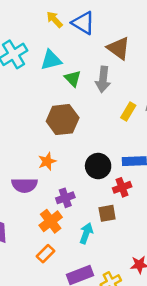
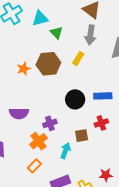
gray arrow: (103, 79) -> (90, 35), moved
yellow rectangle: (128, 111) -> (78, 59), moved
orange star: (47, 161) -> (24, 69), moved
red cross: (122, 187) -> (101, 123), moved

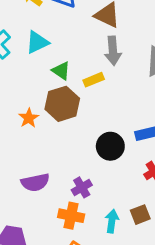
green triangle: (56, 33) -> (61, 71), moved
yellow rectangle: (78, 59) -> (94, 80), moved, turned 48
brown square: (82, 136) -> (140, 215), moved
orange cross: (39, 141) -> (71, 216), turned -30

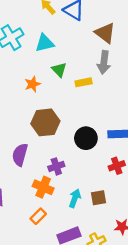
brown hexagon: (62, 104) -> (45, 122), moved
orange star: (29, 118) -> (32, 84), moved
purple semicircle: (35, 182) -> (20, 155), turned 105

